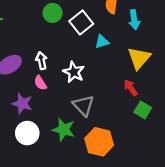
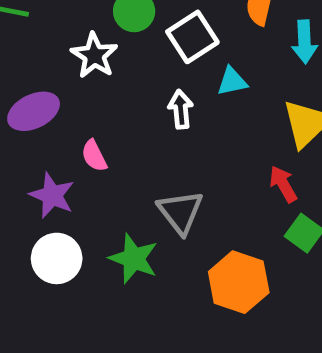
white arrow: (41, 61) -> (181, 109), moved
white star: (74, 72) -> (94, 55), moved
orange hexagon: (99, 142) -> (239, 282), moved

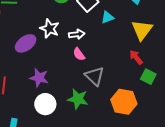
white star: (94, 55) -> (50, 29), moved
white arrow: (181, 109) -> (77, 34), moved, turned 98
pink semicircle: (94, 156) -> (79, 54), moved

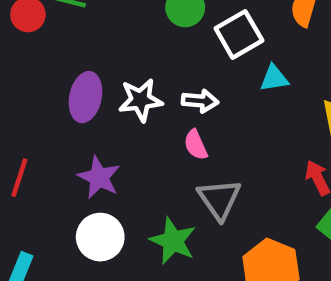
white star: (50, 29) -> (141, 100), moved, turned 30
purple ellipse: (26, 43) -> (85, 97), turned -55

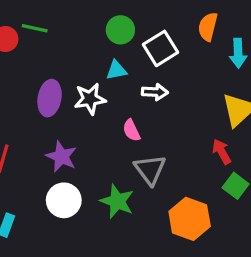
cyan triangle: (274, 78) -> (116, 70), moved
white arrow: (200, 101) -> (155, 92), moved

